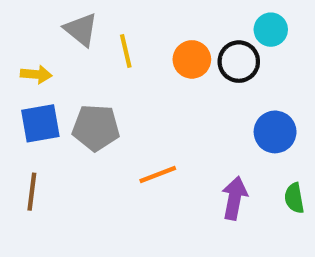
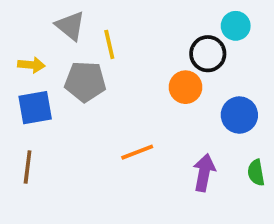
orange circle: (192, 59) -> (186, 87), moved
gray pentagon: (96, 128) -> (85, 82), moved

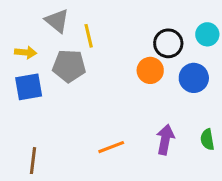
cyan circle: (236, 26) -> (207, 34), moved
blue circle: (239, 115) -> (194, 78), moved
orange line: (137, 152) -> (111, 147), moved
brown line: (28, 167) -> (33, 161), moved

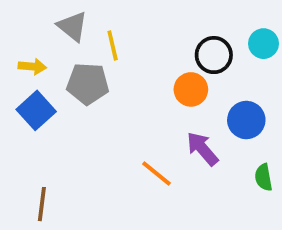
blue circle: (194, 78) -> (246, 120), moved
blue square: (29, 87) -> (36, 110), turned -32
purple arrow: (165, 140) -> (202, 149), moved, turned -52
orange line: (111, 147) -> (156, 174), moved, turned 60

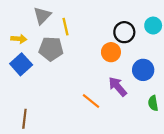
gray triangle: (72, 26) -> (42, 16), turned 36

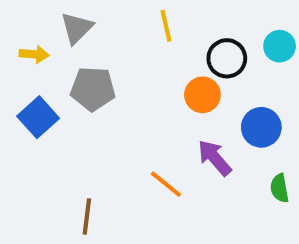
yellow line: (65, 27) -> (166, 26), moved
yellow arrow: (19, 39) -> (34, 54), moved
brown line: (24, 119) -> (87, 217), moved

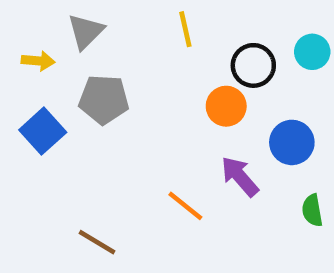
brown line: (87, 217) -> (97, 242), turned -66

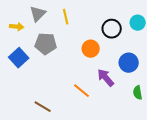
yellow line: (185, 29) -> (66, 17), moved
orange circle: (226, 106) -> (91, 49), moved

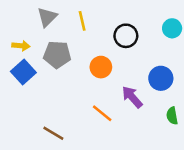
yellow arrow: (17, 27) -> (21, 46), moved
black circle: (112, 29) -> (126, 36), moved
orange circle: (91, 49) -> (101, 67), moved

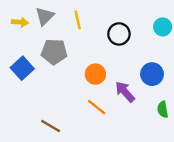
yellow arrow: (21, 46) -> (20, 22), moved
orange circle: (101, 67) -> (95, 74), moved

